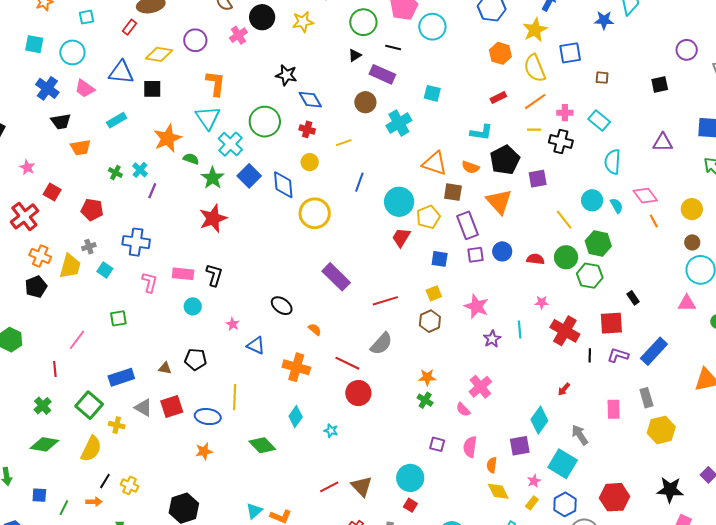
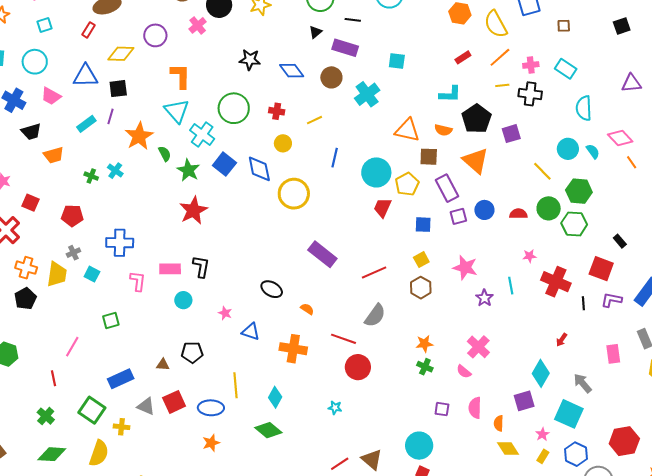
blue diamond: (310, 100) -> (292, 71), moved
green semicircle: (191, 159) -> (165, 154), turned 49
purple line: (152, 191) -> (111, 116), moved
red square: (611, 323) -> (601, 269), turned 30
cyan diamond: (296, 417) -> (275, 397), moved

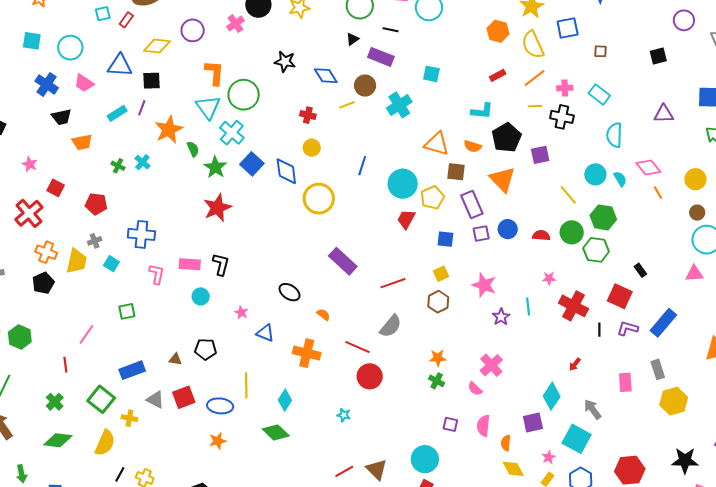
cyan square: (45, 25) -> (103, 14), moved
green circle: (234, 108) -> (244, 95), moved
yellow line: (314, 120) -> (347, 105), moved

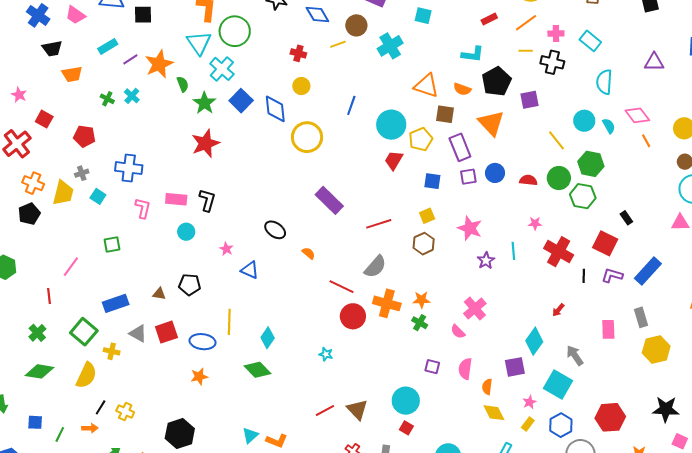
purple line: (142, 108) -> (130, 59), moved, turned 35
orange cross: (307, 353) -> (387, 303), moved

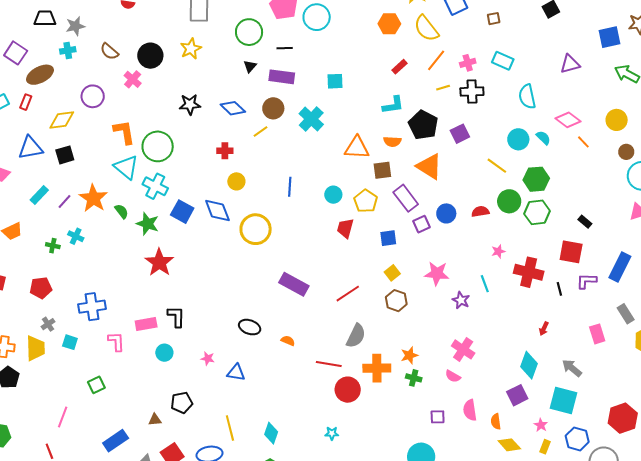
cyan circle: (391, 125) -> (333, 195), size x0.6

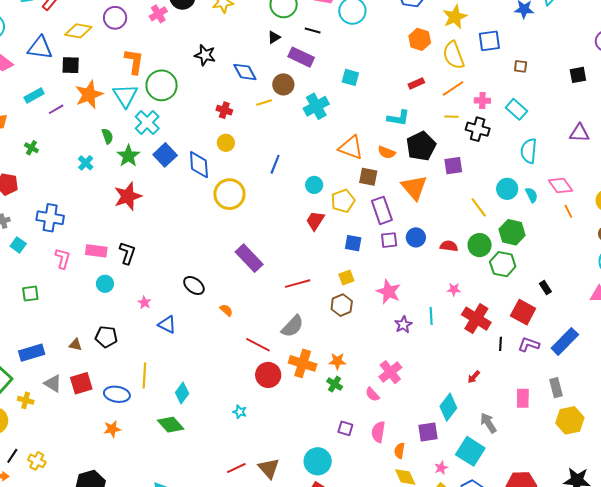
orange star: (93, 198) -> (89, 95), moved
cyan cross: (76, 236) -> (86, 163), moved

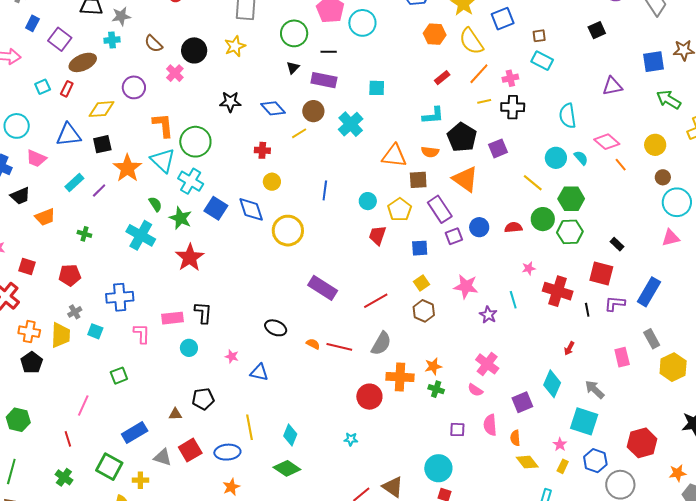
cyan rectangle: (516, 109) -> (542, 61), moved
cyan cross: (86, 163) -> (141, 235), size x1.8
red line: (258, 345) -> (339, 347), moved
purple square: (428, 432) -> (522, 402), moved

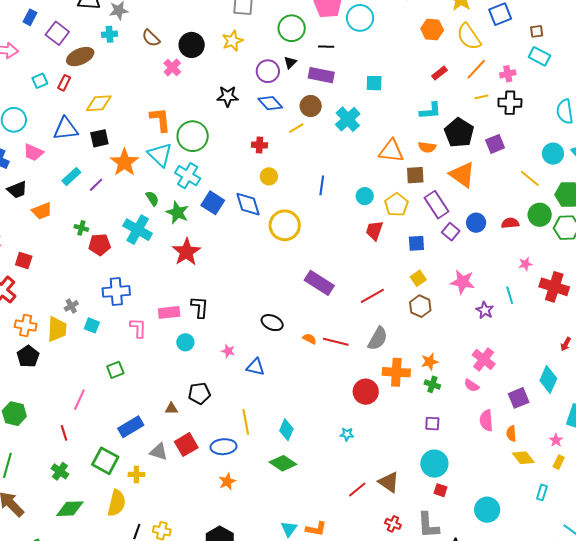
purple circle: (134, 87) -> (268, 71), moved
purple square: (454, 236) -> (451, 232), turned -30
red pentagon: (70, 275) -> (100, 245), moved
purple square: (457, 430) -> (432, 424), moved

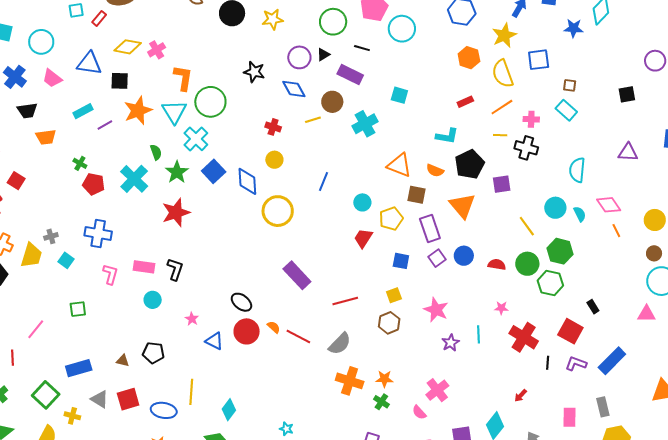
pink cross: (172, 68) -> (157, 50), moved
red circle: (366, 392) -> (247, 331), moved

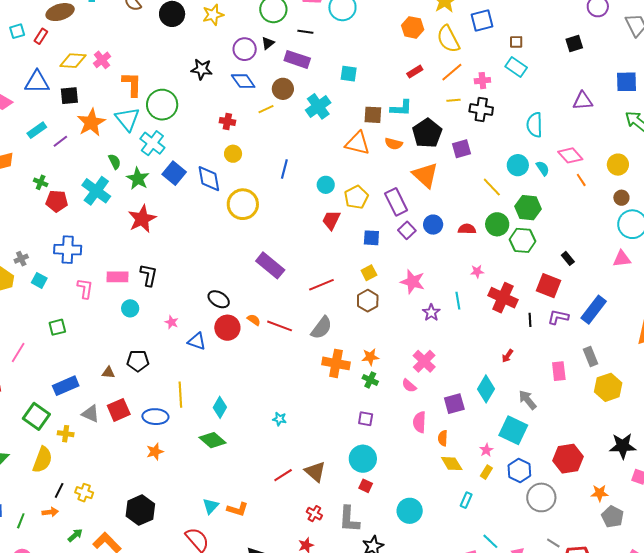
brown square: (417, 195) -> (373, 115), moved

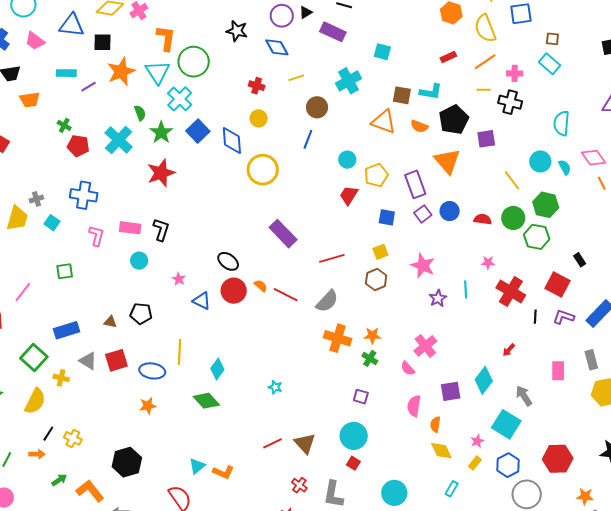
brown circle: (283, 89) -> (317, 107), moved
cyan rectangle: (37, 130) -> (66, 73), turned 30

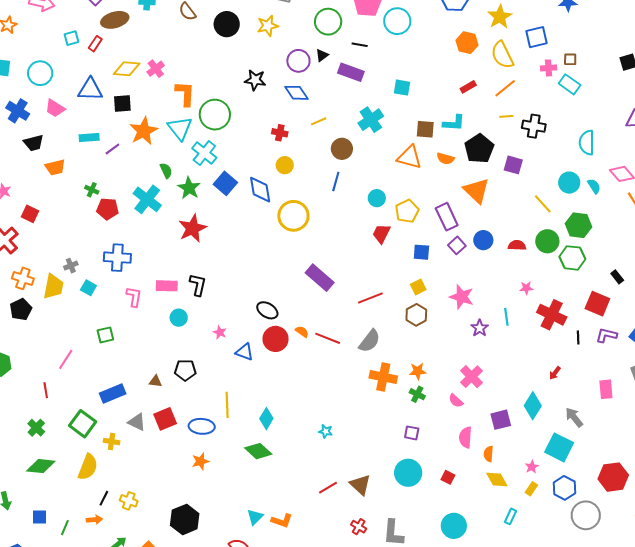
pink cross: (515, 73) -> (549, 68), moved
purple square: (486, 139) -> (513, 165), turned 30
red square: (353, 463) -> (448, 477), moved

